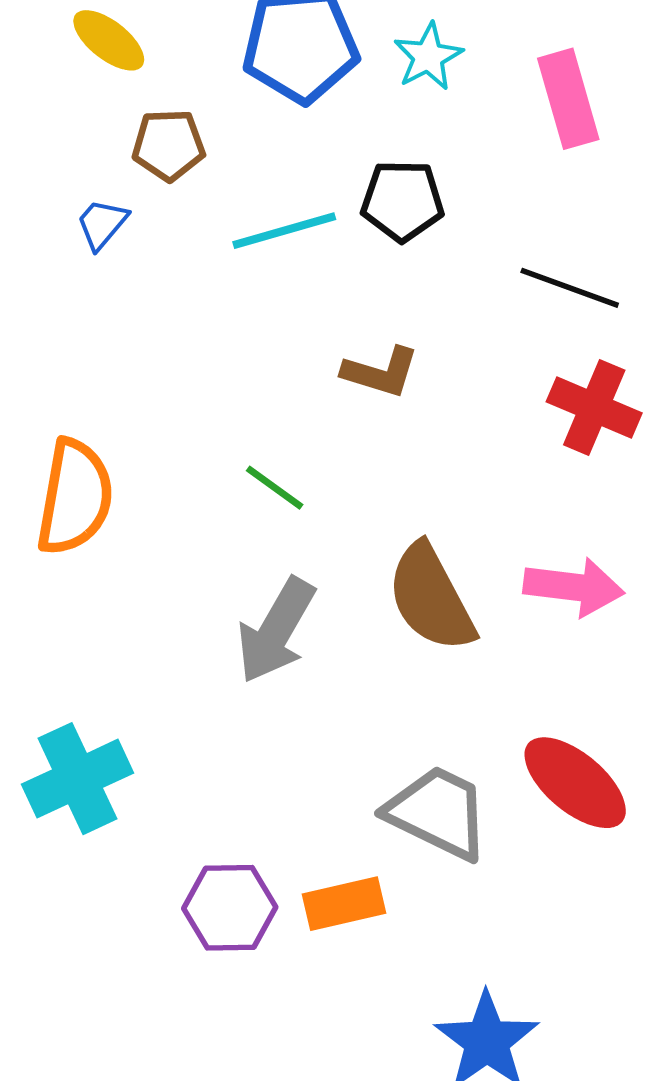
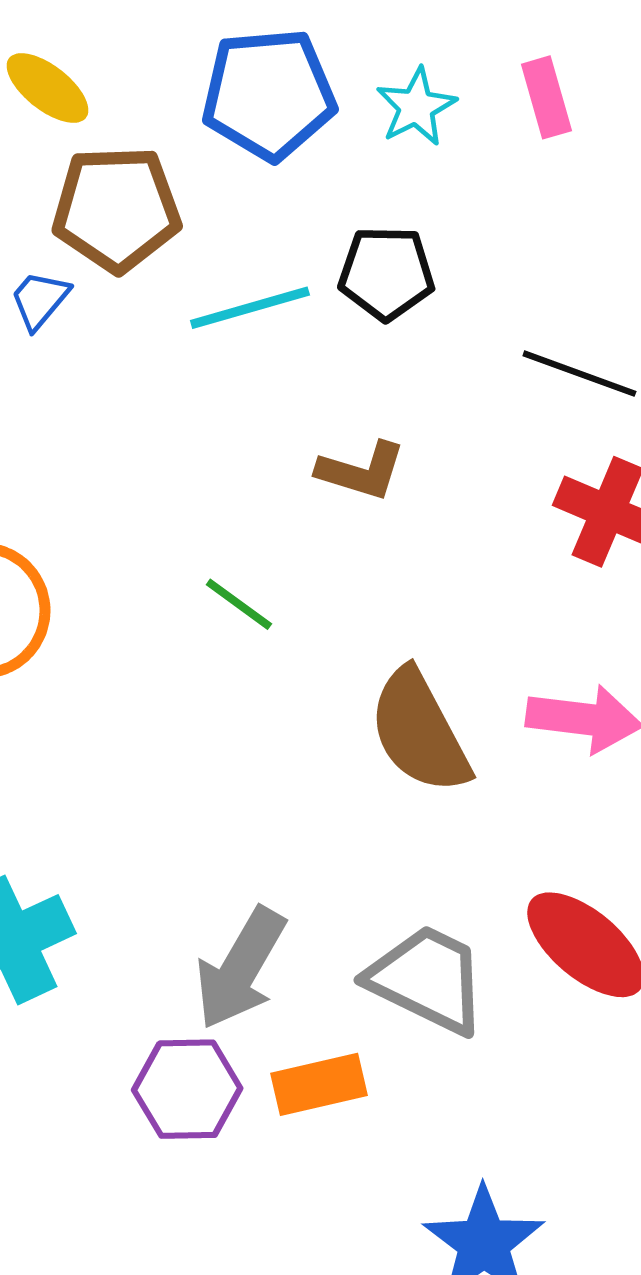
pink rectangle: (568, 99) -> (546, 97), moved, size x0.7
brown pentagon: (169, 145) -> (117, 209), size x1.5
gray arrow: (276, 630) -> (241, 968), moved

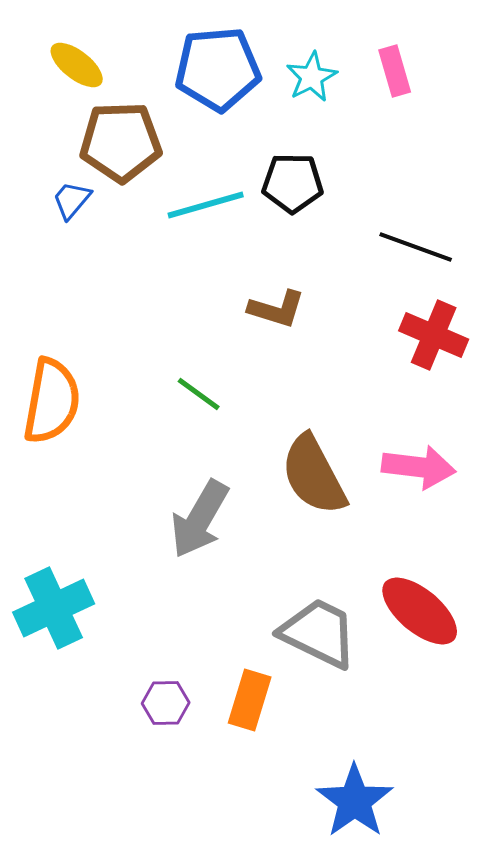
gray arrow: (241, 968) -> (200, 519), moved
orange rectangle: (319, 1084) -> (250, 700), turned -60
purple hexagon: (187, 1089) -> (166, 703), size x0.7

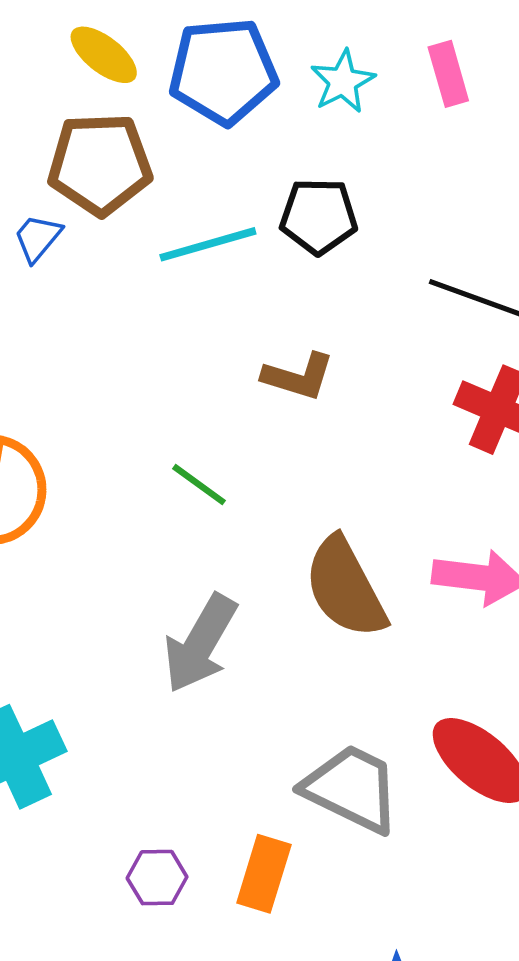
yellow ellipse: (77, 65) -> (104, 55), moved

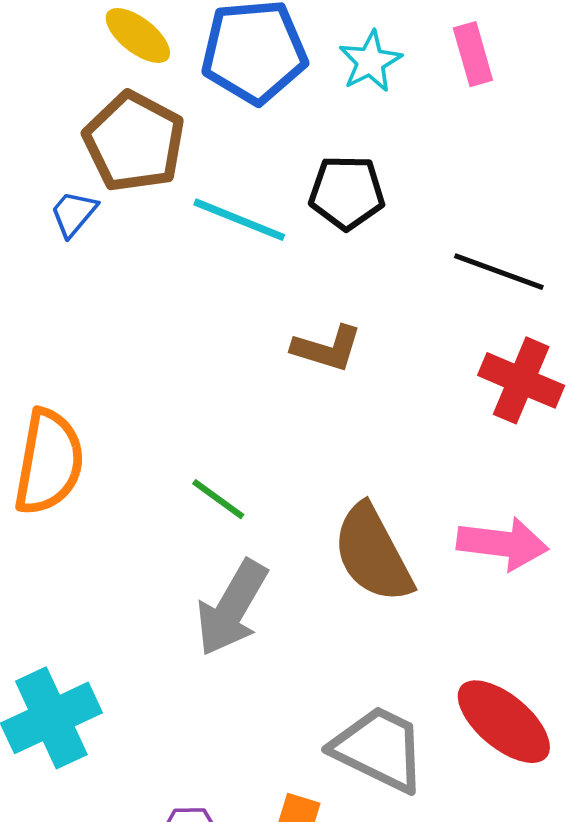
brown pentagon: (100, 164) -> (134, 142), turned 30
cyan line: (208, 244) -> (239, 220), turned 38
green line: (199, 485) -> (218, 499), moved

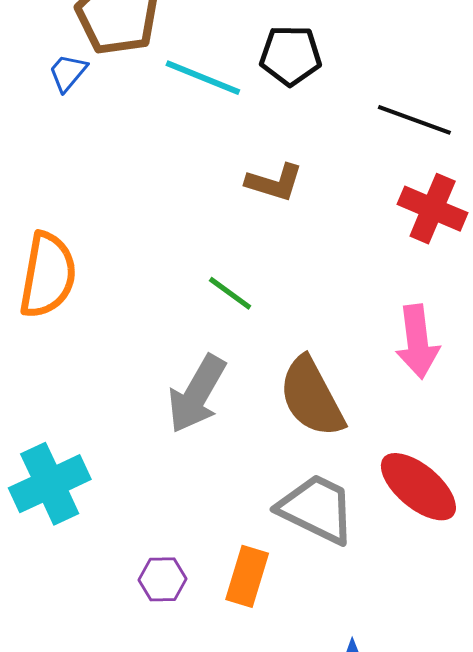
green line: (218, 499) -> (230, 293), moved
pink arrow: (503, 544) -> (417, 342), turned 76
brown semicircle: (373, 554) -> (312, 397), moved

